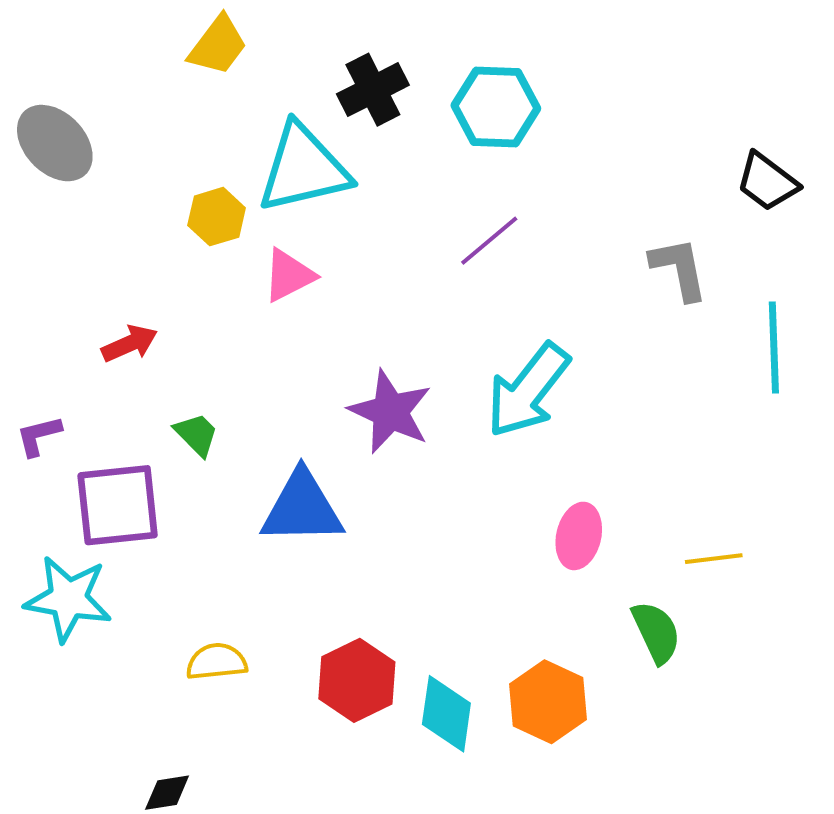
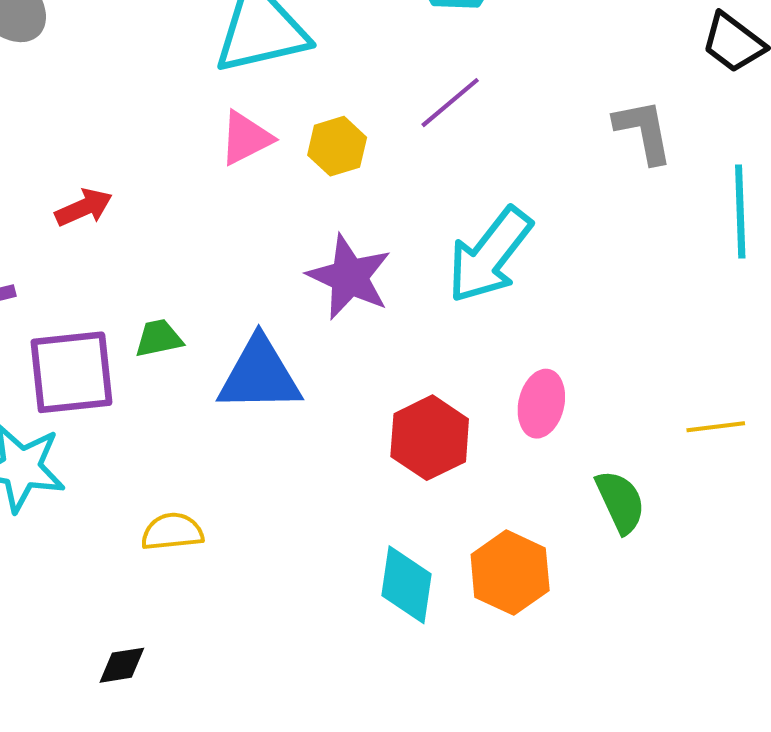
yellow hexagon: (217, 217) -> (337, 146), moved
green trapezoid: (196, 434) -> (159, 338), moved, turned -57
yellow line: (714, 559) -> (716, 427), moved
red hexagon: (357, 680) -> (430, 438), moved

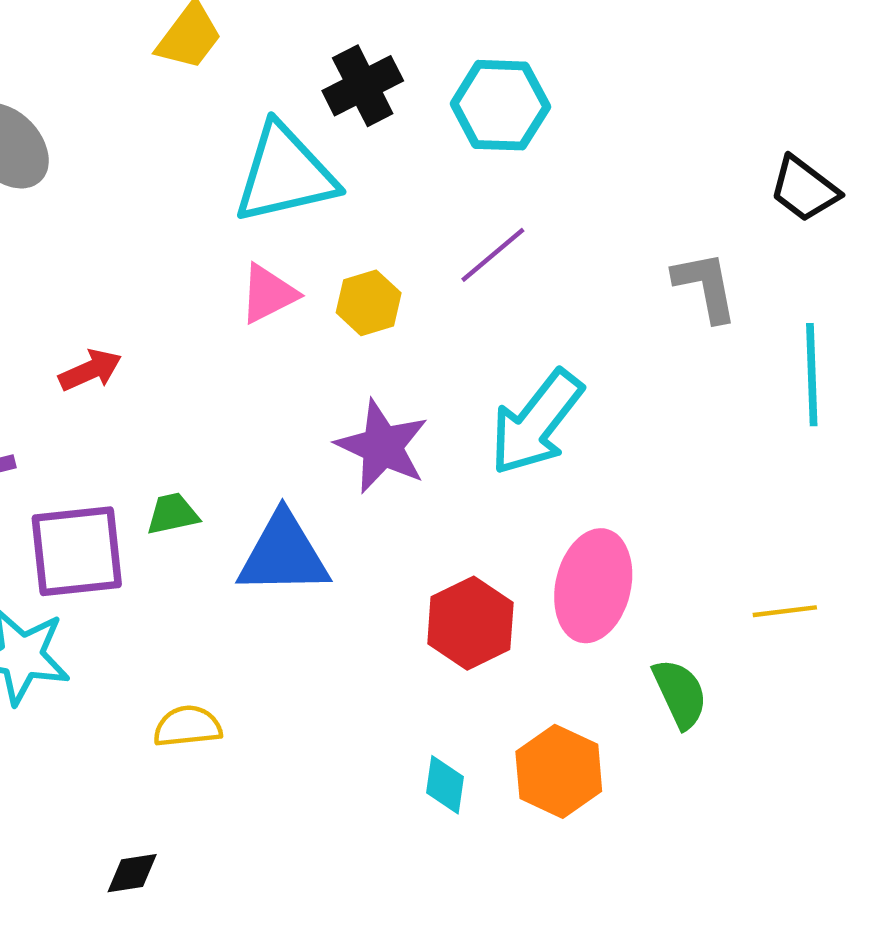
pink ellipse: (541, 404) -> (593, 586), size x1.5
cyan diamond: (407, 585) -> (445, 785), size x0.7

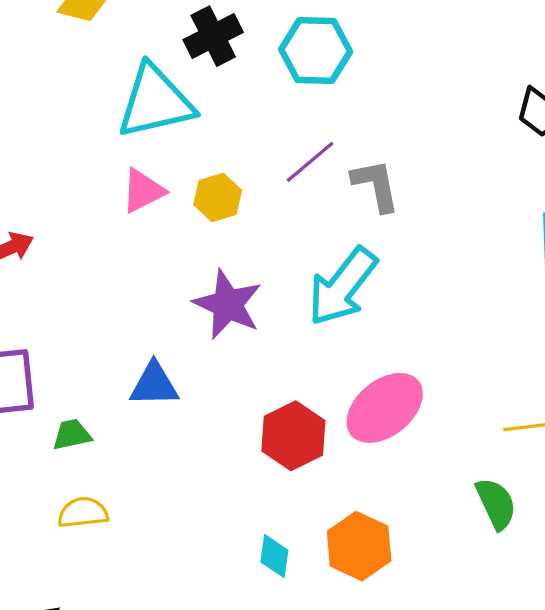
gray L-shape: (705, 286) -> (376, 185), moved
green trapezoid: (173, 514) -> (72, 435), moved
blue triangle: (283, 554) -> (154, 385), size x0.7
pink ellipse: (593, 586) -> (385, 408), turned 38
green semicircle: (680, 693) -> (496, 504), moved

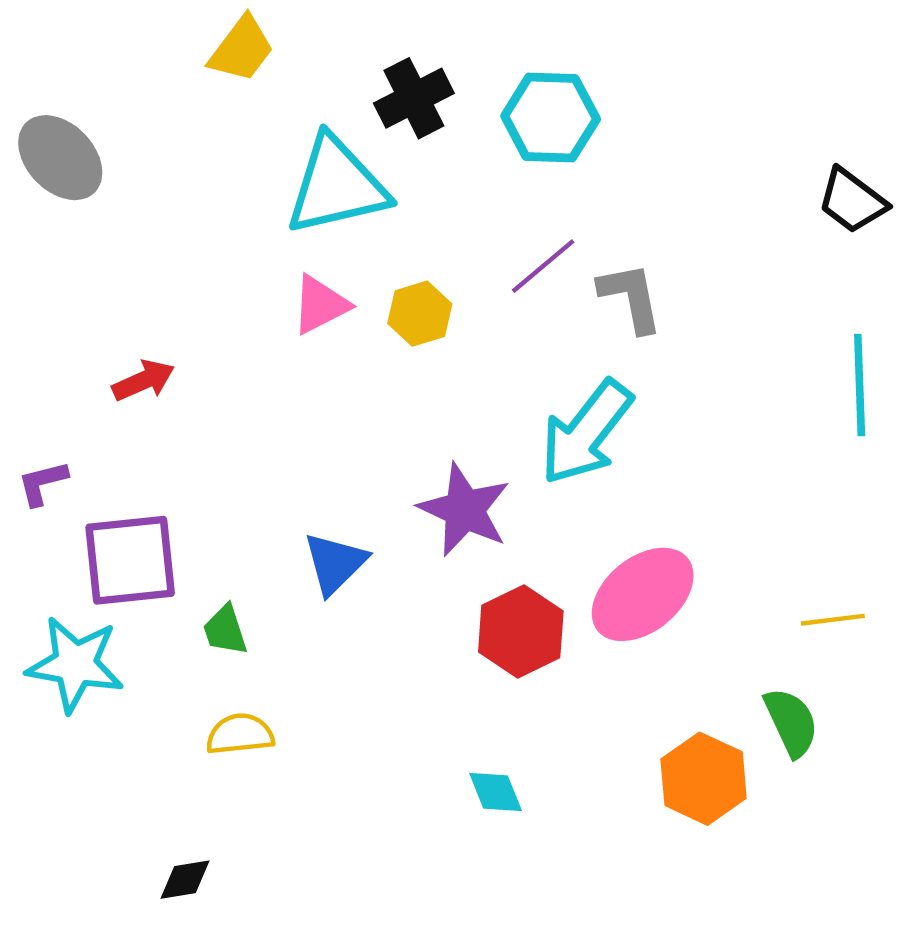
purple star: (228, 304) -> (464, 510), moved
blue triangle: (154, 385) -> (335, 563), turned -44
green trapezoid: (72, 435) -> (225, 630), turned -96
orange hexagon: (359, 546) -> (704, 779), moved
cyan diamond: (274, 556) -> (496, 792), turned -30

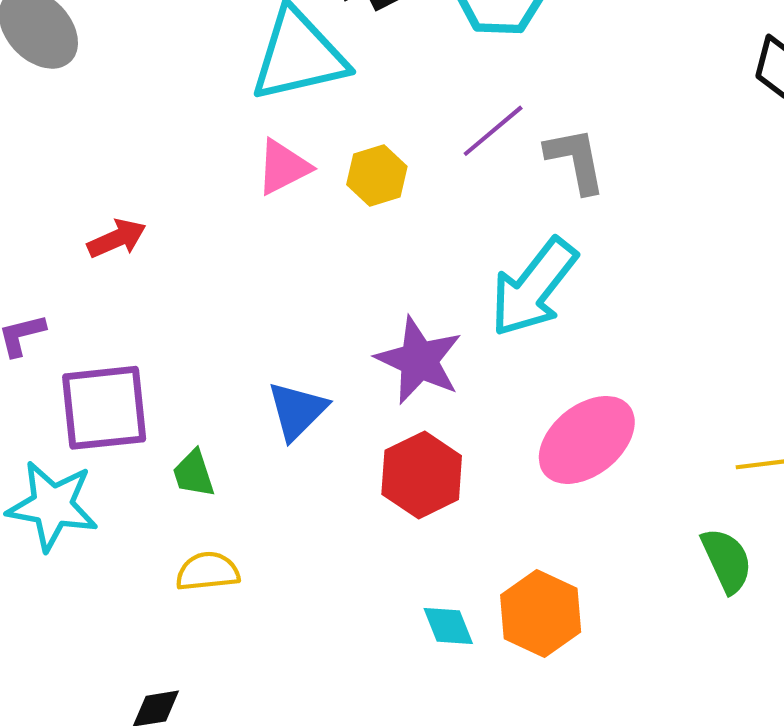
red hexagon: (521, 632) -> (422, 475), moved
orange hexagon: (704, 779) -> (541, 613), moved

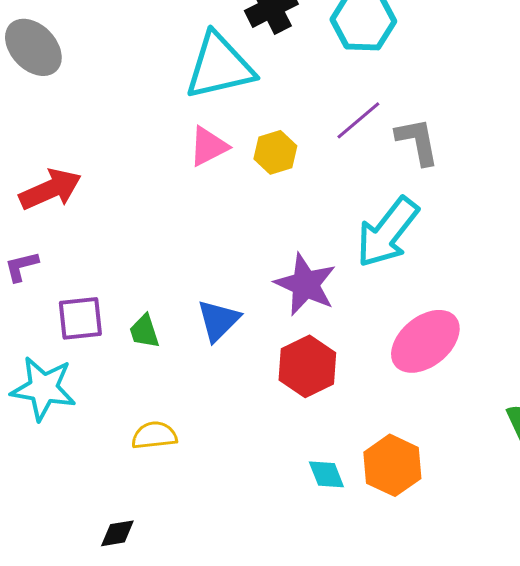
red arrow: (117, 239) -> (50, 189), moved, size x1.5
purple square: (104, 408) -> (80, 318), size x0.7
green trapezoid: (194, 474) -> (144, 331), moved

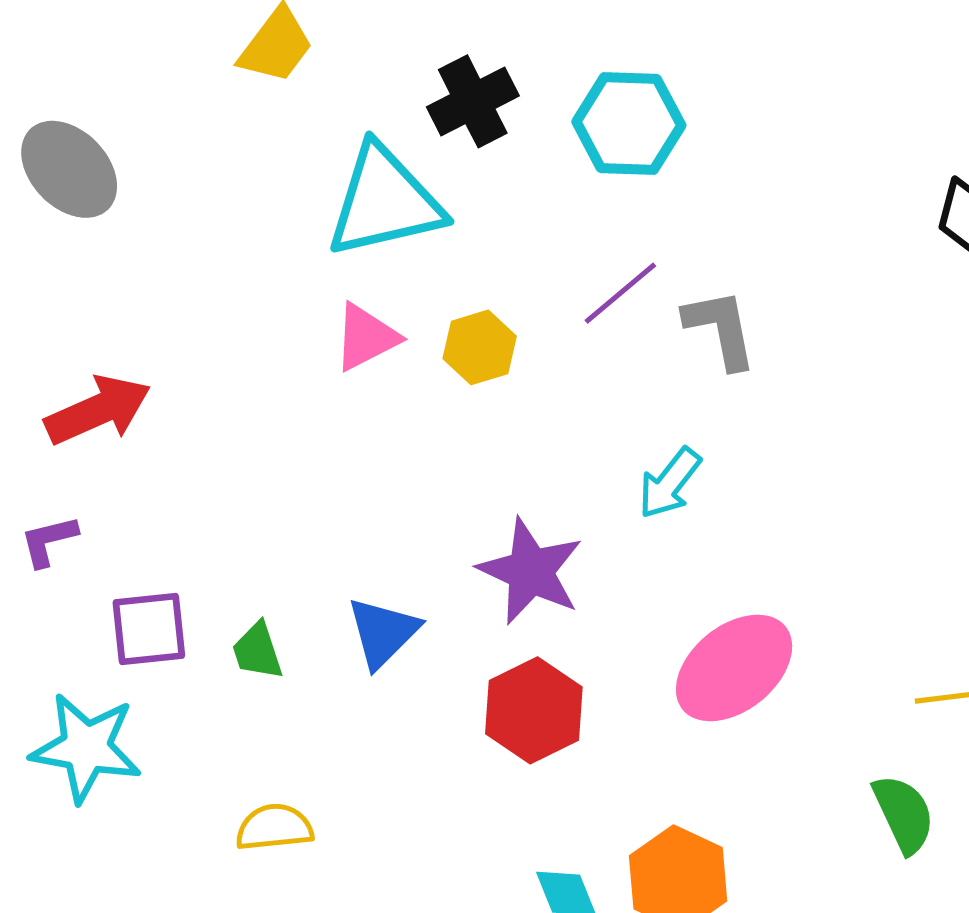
cyan arrow: (387, 232) -> (670, 483), size x0.6

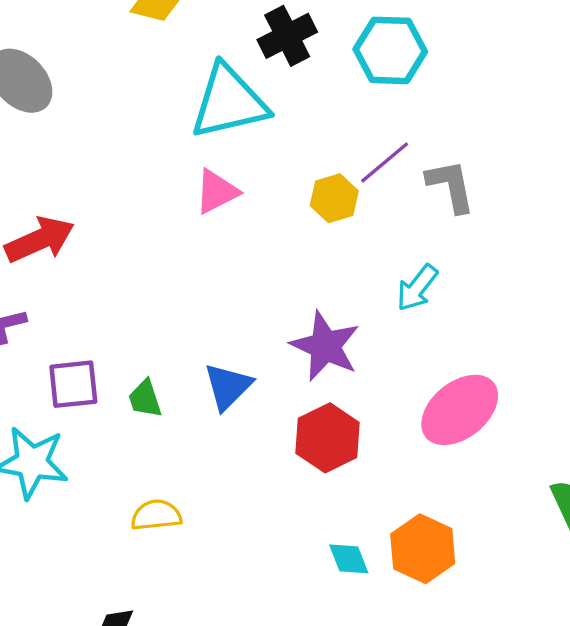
yellow hexagon: (480, 347) -> (334, 198), moved

